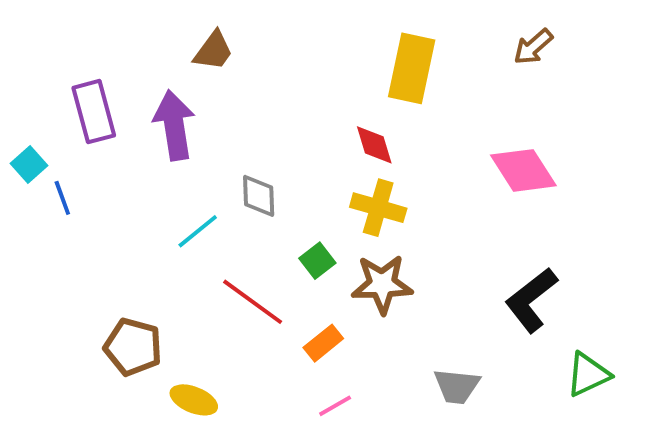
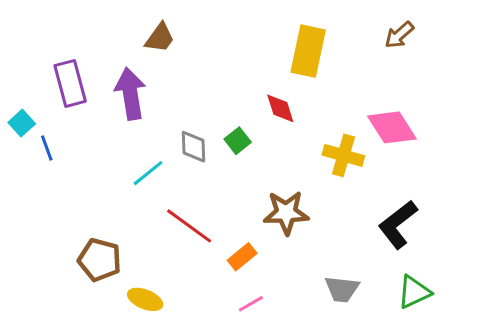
yellow cross: (378, 208) -> (343, 155), moved
green square: (317, 261) -> (238, 141), moved
green triangle: (588, 374) -> (414, 292), moved

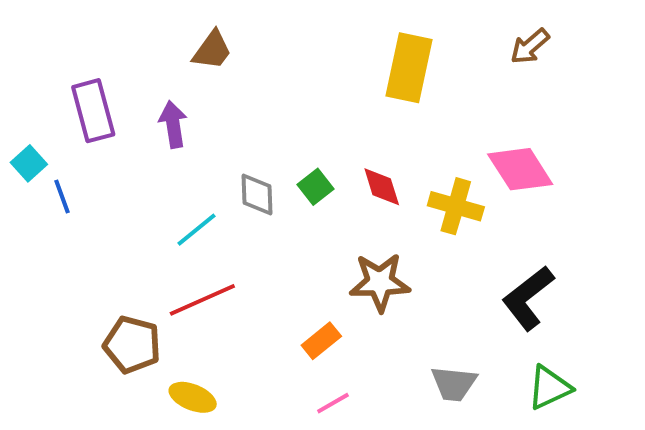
purple arrow: (130, 94) -> (173, 124), size x0.7
red diamond: (280, 108) -> (382, 187), moved
red line: (189, 226) -> (202, 300), moved, turned -60

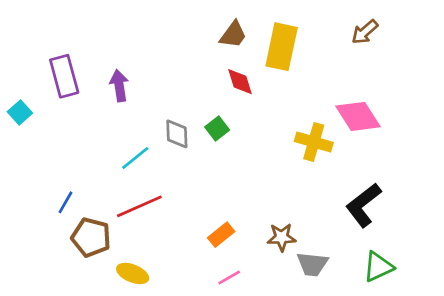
brown trapezoid: (212, 50) -> (233, 35), moved
red diamond: (382, 187) -> (240, 82), moved
blue line: (62, 196) -> (65, 202), moved, turned 50
brown star: (380, 282) -> (282, 237), moved, size x0.7

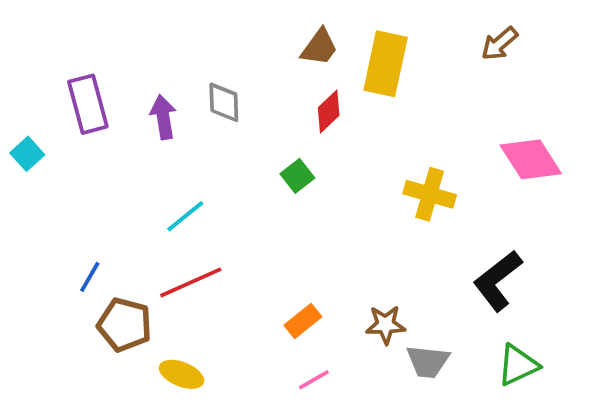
red diamond: (240, 82) -> (329, 112), turned 64
pink diamond: (358, 116) -> (531, 159), moved
gray diamond: (177, 134) -> (224, 102), moved

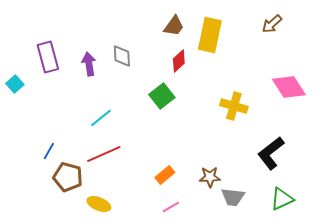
green square: (297, 176) -> (162, 96), size x1.4

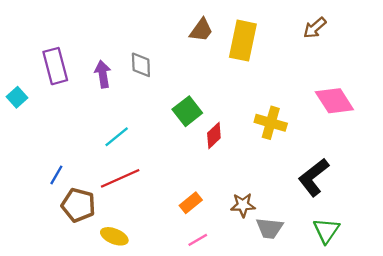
red diamond: (179, 61) -> (214, 136), moved
green triangle: (282, 199) -> (326, 231), turned -30

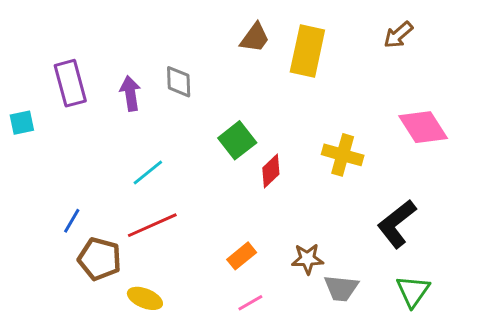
cyan square: (17, 97) -> (22, 123), turned 30

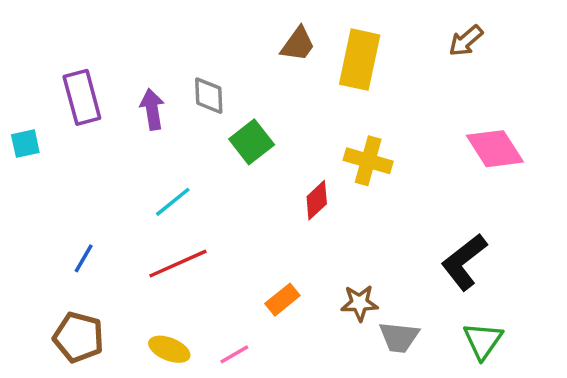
green square: (237, 140) -> (252, 142), moved
yellow cross: (343, 155) -> (368, 161), moved
brown pentagon: (100, 259) -> (78, 337), moved
pink line: (250, 303) -> (234, 354), moved

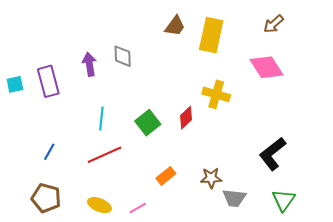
purple rectangle: (82, 97) -> (48, 81), moved
green square: (252, 142) -> (148, 123), moved
pink diamond: (495, 149) -> (266, 67), moved
cyan line: (173, 202) -> (101, 119), turned -45

